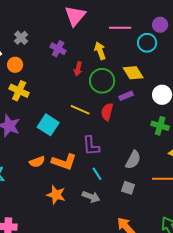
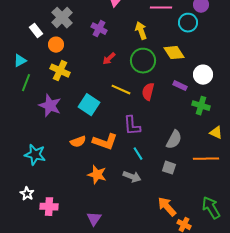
gray cross: (21, 38) -> (62, 18), size x1.5
red arrow: (78, 69) -> (109, 59), moved, turned 32
purple rectangle: (126, 96) -> (180, 86), moved, turned 48

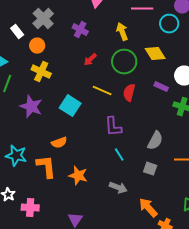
orange L-shape: (105, 142) -> (46, 167), moved, turned -115
gray arrow: (132, 177) -> (118, 188), moved

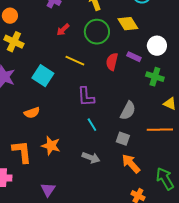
red semicircle: (129, 93) -> (112, 62), moved
orange L-shape: (46, 167) -> (22, 152), moved
orange arrow: (148, 208) -> (131, 164), moved

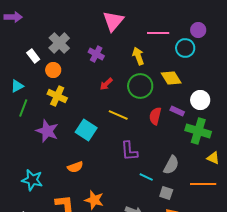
green cross: (155, 77) -> (198, 131), size x1.4
cyan line: (92, 125) -> (146, 177), moved, turned -32

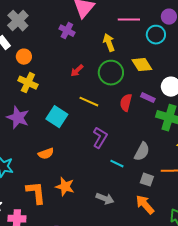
gray cross: (59, 43) -> (18, 21), moved
purple cross: (96, 54) -> (67, 31), moved
purple L-shape: (129, 151) -> (100, 138), turned -145
gray square: (166, 193) -> (147, 180), moved

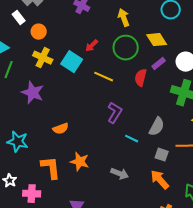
purple rectangle: (148, 98) -> (159, 64), moved, turned -64
cyan square: (57, 117) -> (72, 62), moved

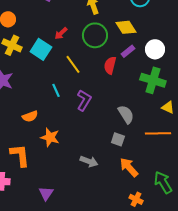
yellow line: (104, 77) -> (73, 64), turned 30
gray semicircle: (157, 127) -> (126, 114), turned -60
cyan line: (132, 139) -> (56, 90), moved, turned 40
gray square: (162, 155) -> (118, 139), moved
orange star: (80, 162) -> (50, 137), moved

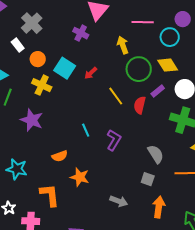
yellow diamond: (126, 27) -> (168, 65), moved
green circle: (95, 35) -> (139, 69), moved
cyan square: (41, 49) -> (65, 68), moved
yellow line: (73, 64) -> (116, 96), moved
orange arrow: (129, 167) -> (159, 207), turned 50

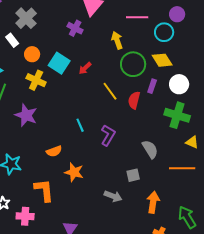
purple rectangle: (158, 91) -> (152, 86), turned -32
gray square: (148, 179) -> (133, 175), moved, turned -32

